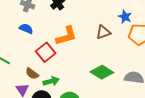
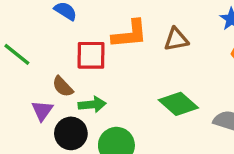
brown triangle: (103, 32) -> (176, 39), moved
red square: (46, 52) -> (91, 55), turned 30

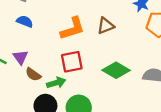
red square: (91, 55) -> (72, 62), moved
purple triangle: (42, 111) -> (21, 57), moved

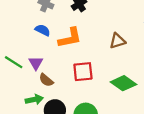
orange L-shape: (72, 29) -> (70, 38), moved
green arrow: (56, 83) -> (34, 100), moved

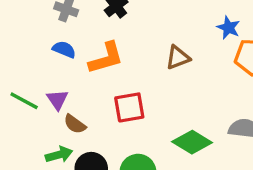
green diamond: (123, 83) -> (192, 142), moved

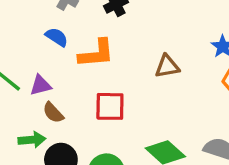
purple triangle: (57, 100) -> (41, 85), turned 40

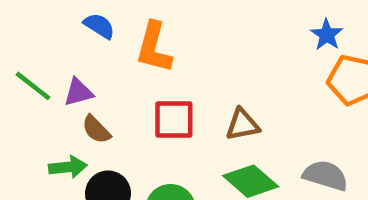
orange L-shape: (96, 53) -> (154, 47), turned 111
brown triangle: (167, 66) -> (242, 125), moved

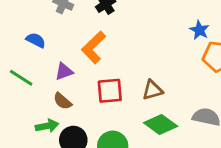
blue semicircle: (99, 26) -> (36, 40), moved
orange L-shape: (154, 47) -> (94, 47), turned 36
purple triangle: (78, 92) -> (64, 71), moved

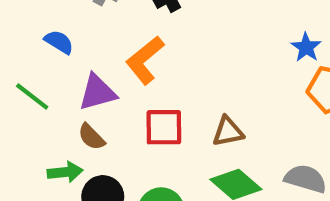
purple triangle: (64, 71) -> (97, 92), size x1.4

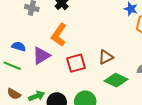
blue semicircle: (59, 42) -> (19, 46), moved
brown semicircle: (91, 137) -> (14, 94), moved

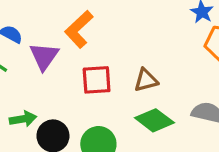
purple triangle: (41, 56) -> (44, 56), turned -36

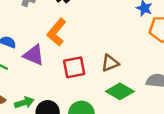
purple triangle: (44, 56) -> (34, 55), turned -35

